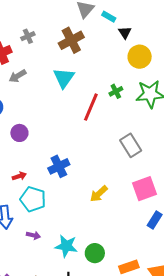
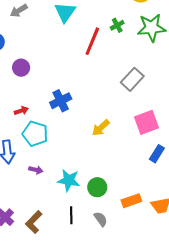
gray rectangle: (131, 145) -> (132, 79), turned 75

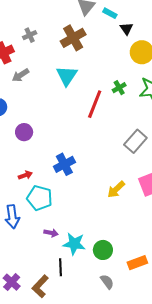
yellow arrow: (101, 128) -> (116, 189), moved
purple arrow: (36, 170) -> (51, 233), moved
black line: (71, 215) -> (60, 267), moved

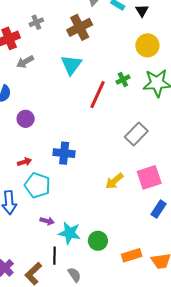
black triangle: (126, 29) -> (142, 11), moved
blue cross: (64, 164) -> (64, 153), turned 30
gray semicircle: (107, 282) -> (74, 275), moved

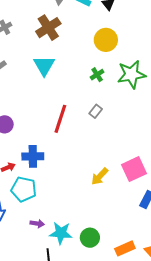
yellow circle: (147, 45) -> (106, 40), moved
red line: (98, 95) -> (60, 119), moved
gray rectangle: (136, 134) -> (96, 111), moved, size x0.6
blue cross: (64, 153) -> (33, 156), moved

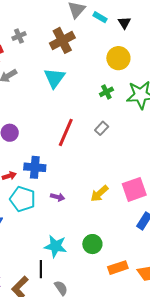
purple arrow: (37, 224) -> (58, 197), moved
green circle: (90, 238) -> (92, 244), moved

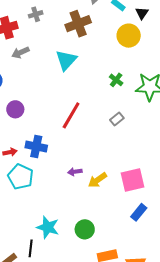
yellow circle: (118, 58) -> (129, 36), moved
green cross: (106, 92) -> (116, 80), turned -32
gray rectangle: (102, 128) -> (117, 119), moved
purple arrow: (58, 197) -> (75, 172), moved, turned 152

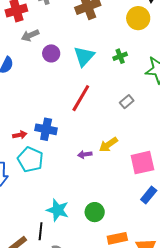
cyan triangle: (66, 60) -> (84, 56), moved
green cross: (116, 80) -> (120, 56), moved, turned 32
purple circle: (15, 109) -> (51, 53), moved
yellow arrow: (97, 180) -> (108, 145), moved

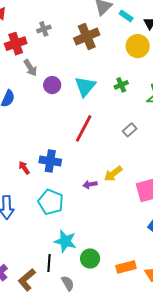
gray arrow: (30, 35) -> (30, 68), turned -96
red arrow: (20, 135) -> (24, 168), turned -112
cyan pentagon: (30, 160) -> (51, 202), moved
green circle: (95, 212) -> (90, 259), moved

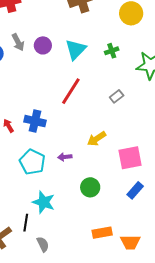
gray arrow: (30, 68) -> (18, 42), moved
purple arrow: (90, 185) -> (65, 157), moved
green circle: (90, 259) -> (90, 187), moved

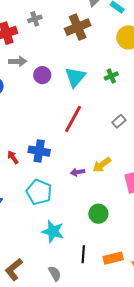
gray arrow: (18, 42) -> (18, 61), moved, turned -60
purple arrow: (65, 157) -> (78, 172), moved
black line: (26, 223) -> (83, 254), moved

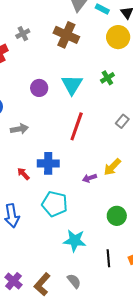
brown cross: (78, 27) -> (66, 35), turned -35
gray arrow: (18, 61) -> (19, 129), moved
gray semicircle: (55, 273) -> (74, 281), moved

